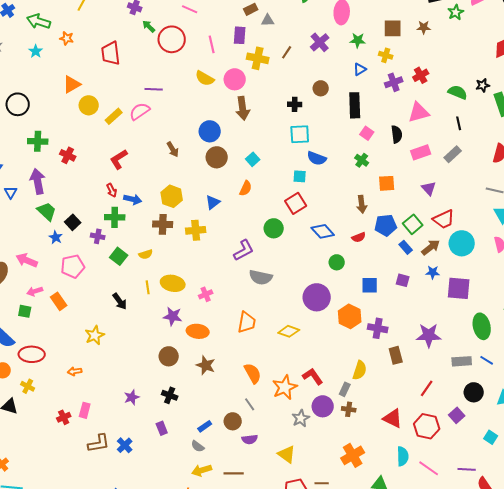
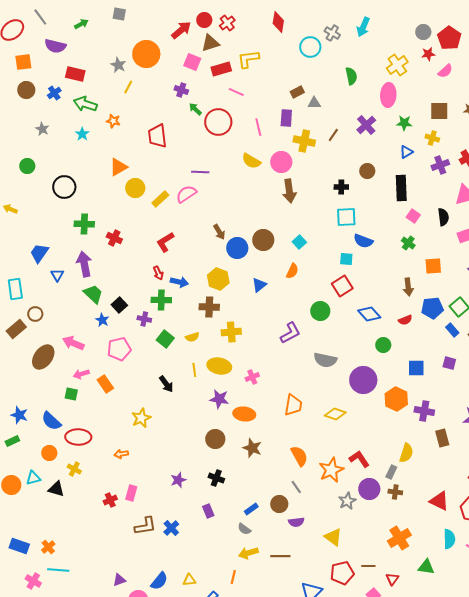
blue circle: (210, 131) -> (237, 248), moved
yellow cross: (196, 230) -> (231, 332), moved
gray semicircle: (261, 277) -> (325, 360), moved

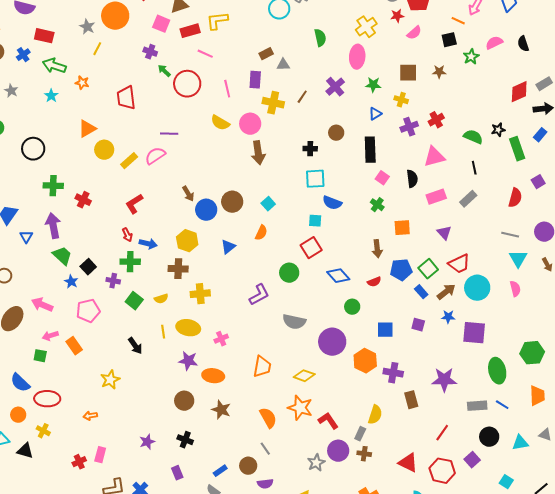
orange star: (331, 470) -> (300, 408), moved, turned -30

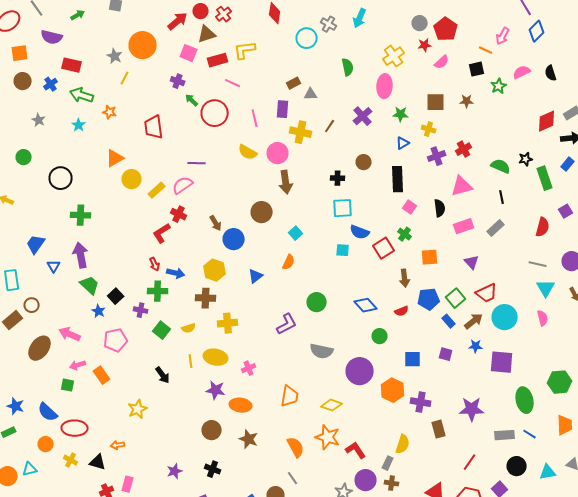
red cross: (83, 200) -> (179, 214), moved
brown circle: (232, 202) -> (262, 212), moved
red square: (311, 248) -> (384, 248), moved
black triangle: (25, 451) -> (98, 462), moved

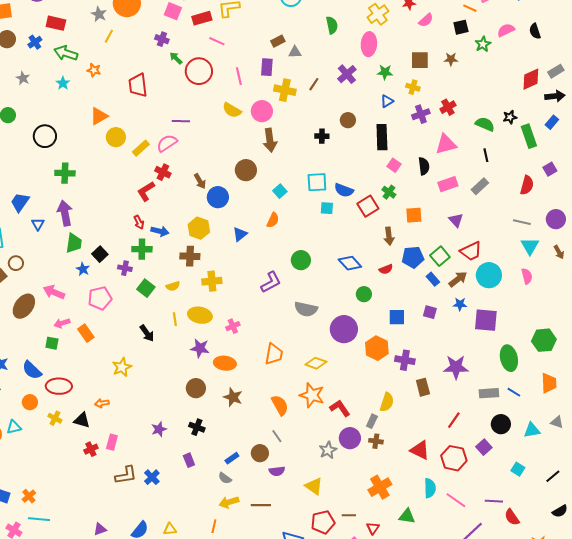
cyan square: (343, 208) -> (317, 182), moved
green trapezoid: (90, 285) -> (74, 243), turned 55

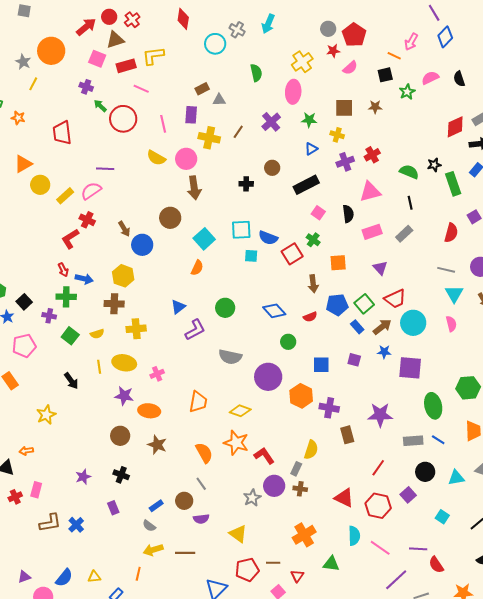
black rectangle: (382, 137) -> (306, 185), turned 65
cyan square: (280, 191) -> (204, 239), size x1.5
blue triangle: (240, 234) -> (178, 307), moved

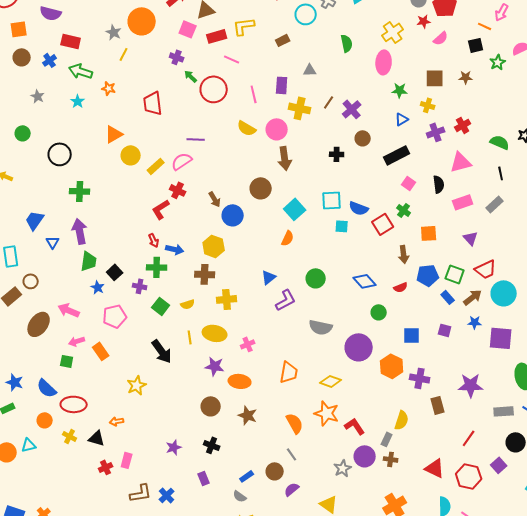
brown rectangle: (202, 89) -> (283, 40), moved
purple cross: (271, 122) -> (352, 109), moved
green square: (364, 304) -> (455, 274), turned -30
black arrow: (71, 381) -> (162, 351), size x1.4
purple semicircle: (201, 519) -> (292, 489), turned 147

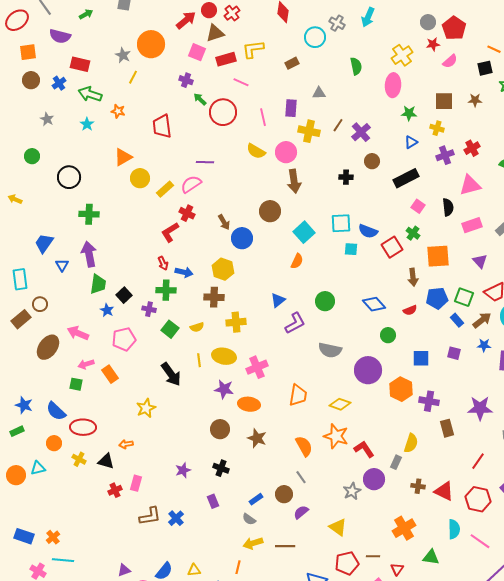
orange square: (429, 233) -> (438, 256), size x1.4
pink cross: (248, 344) -> (257, 367), size x1.5
brown cross: (391, 459) -> (418, 486), moved

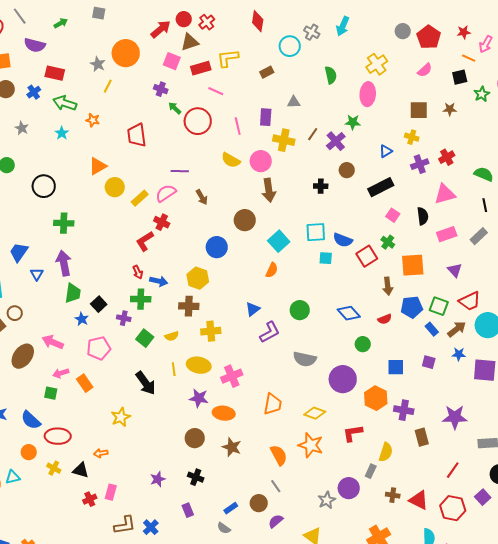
red star: (433, 44) -> (464, 32), moved
green star: (409, 113) -> (353, 122), moved
brown arrow: (224, 222) -> (202, 197), moved
red L-shape: (364, 449) -> (353, 433), moved, turned -65

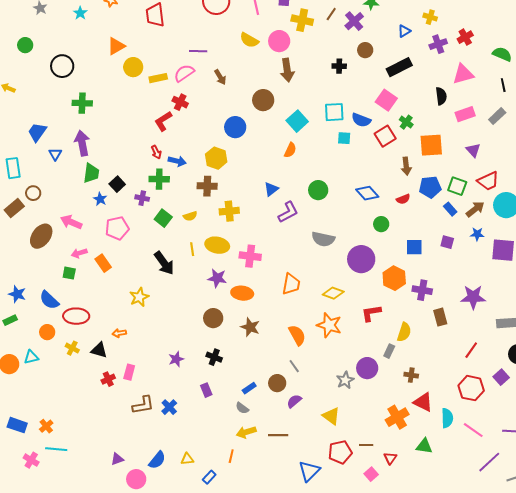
yellow rectangle: (140, 198) -> (158, 78), turned 30
pink square: (393, 215) -> (386, 100), moved, size x1.5
pink cross: (232, 376) -> (250, 256), turned 30
red triangle: (419, 500) -> (423, 402), moved

